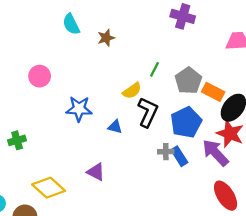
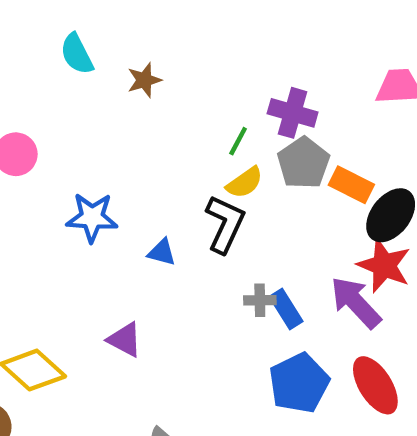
purple cross: (183, 16) -> (293, 113), moved
yellow semicircle: (132, 91) -> (245, 183), moved
blue pentagon: (186, 122) -> (299, 383), moved

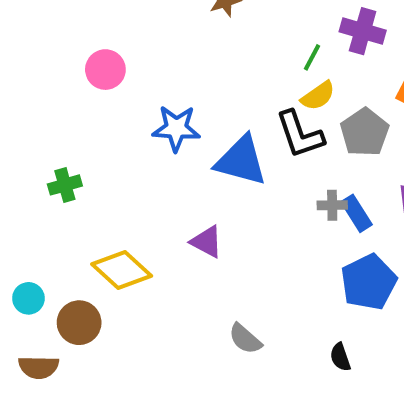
gray pentagon: (303, 163) -> (365, 132), moved
black L-shape: (225, 224) -> (300, 134), turned 136
blue triangle: (162, 252) -> (241, 161), size x2.0

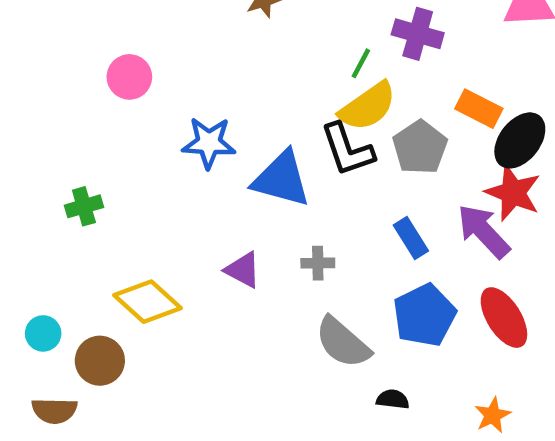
yellow semicircle: (318, 96) -> (368, 106), size x1.5
gray cross: (332, 205) -> (318, 263), moved
gray semicircle: (245, 339) -> (343, 343), moved, size x1.5
black semicircle: (340, 357) -> (393, 399), turned 116

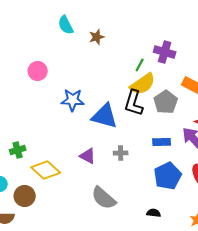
black L-shape: (347, 150) -> (134, 103), turned 36
green cross: (84, 206) -> (18, 150), moved
blue rectangle: (411, 238) -> (162, 142), turned -60
gray semicircle: (343, 343) -> (104, 198), moved

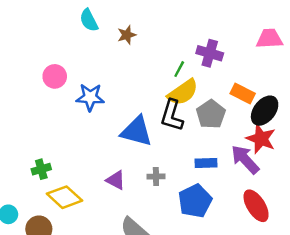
blue star: (73, 100) -> (90, 97), moved
green cross: (18, 150) -> (41, 169), moved
blue pentagon: (168, 176) -> (195, 201), moved

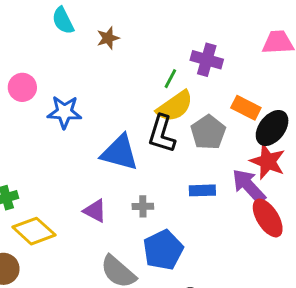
blue pentagon: (195, 201) -> (163, 250), moved
red ellipse: (256, 206) -> (268, 218), moved

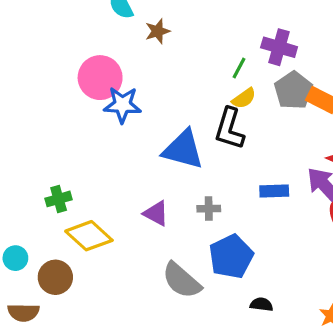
brown star: (108, 38) -> (158, 31), moved
pink circle: (22, 87) -> (100, 78), moved, size x1.4
yellow semicircle: (175, 106) -> (244, 98), size x0.6
gray pentagon: (208, 132) -> (293, 90), moved

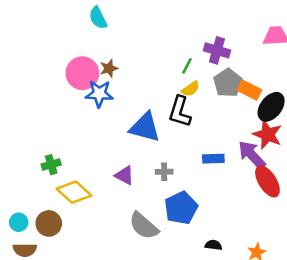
brown star: (158, 31) -> (109, 68), moved
cyan circle: (15, 258) -> (19, 222), moved
black semicircle: (261, 304) -> (213, 245), moved

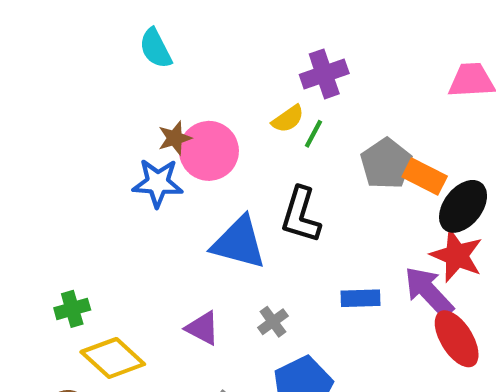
purple cross: (217, 50) -> (324, 74), moved, turned -35
pink circle: (82, 73) -> (209, 151), moved
yellow semicircle: (191, 89) -> (288, 119), moved
gray cross: (164, 172) -> (273, 322), turned -35

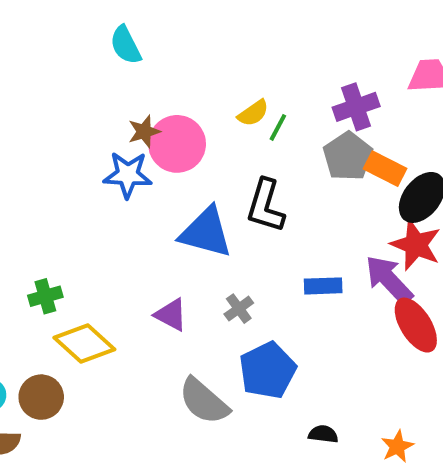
purple cross: (324, 74) -> (356, 107), moved

